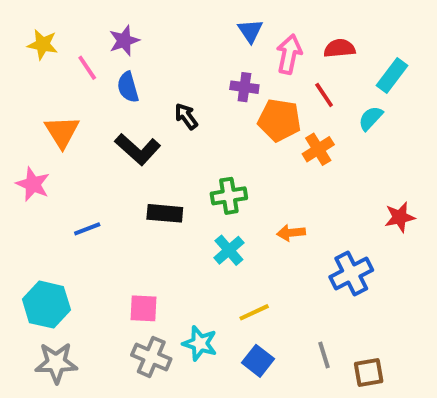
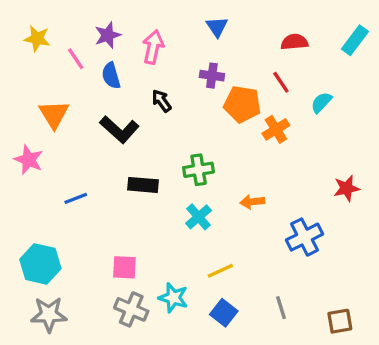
pink arrow: (289, 54) -> (153, 47), moved
cyan rectangle: (392, 76) -> (355, 40), moved
brown square: (369, 372) -> (340, 321), moved

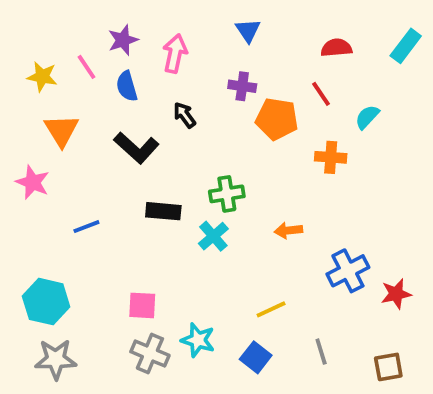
yellow star: (37, 39) -> (42, 77), moved
orange cross: (276, 129) -> (331, 157), moved, turned 36
red star: (347, 188) -> (396, 294), moved
cyan cross: (199, 217) -> (213, 236), moved
yellow line: (220, 271) -> (271, 309), moved

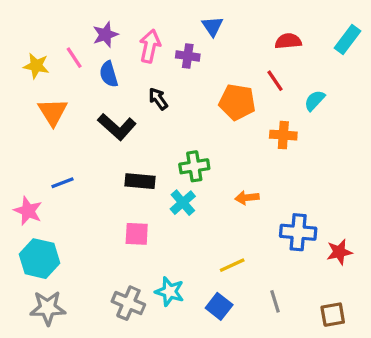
purple cross: (242, 86) -> (188, 56), moved
pink star: (33, 182) -> (28, 211), moved
blue line: (86, 227) -> (63, 183), moved
blue cross: (348, 271) -> (298, 232), turned 32
pink square: (142, 305) -> (137, 234), moved

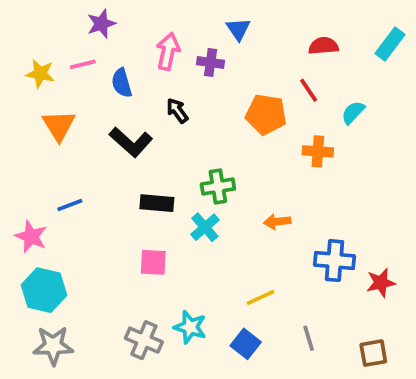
purple star: (105, 35) -> (101, 24), moved
pink line: (74, 58) -> (83, 64), turned -70

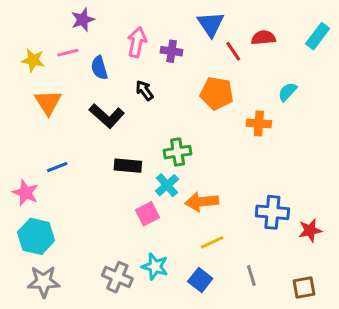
blue triangle: (238, 29) -> (211, 24), moved, size x1.4
red line: (309, 90) -> (233, 51), moved
orange arrow: (277, 222) -> (202, 202), moved, size x1.5
pink square: (153, 262) -> (147, 214), moved, turned -30

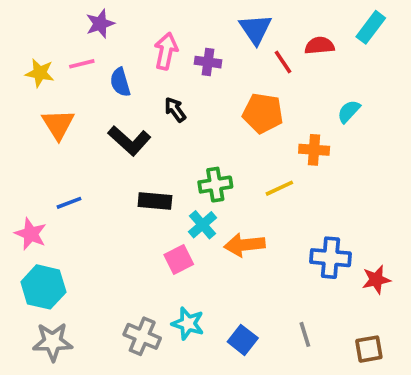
cyan rectangle: (318, 36) -> (371, 27), moved
yellow line: (212, 242) -> (279, 188), moved

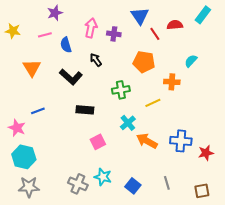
yellow star: (40, 73) -> (13, 31), moved
green cross: (215, 185) -> (121, 90), moved
cyan cross: (203, 225) -> (128, 123), moved
orange arrow: (245, 245) -> (147, 141), moved, turned 35

